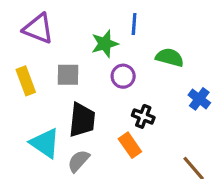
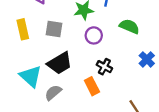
black trapezoid: (82, 120) -> (60, 63), turned 45

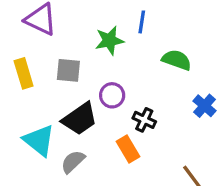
purple circle: (94, 35) -> (112, 95), moved

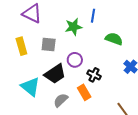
gray semicircle: (73, 162) -> (61, 100), moved

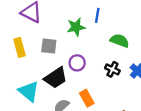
black cross: (94, 75) -> (112, 69), moved

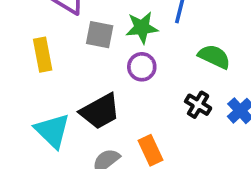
gray square: (49, 46) -> (100, 35), moved
purple circle: (77, 63) -> (142, 67), moved

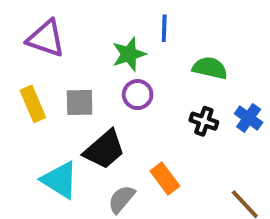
gray square: (100, 35) -> (80, 103), moved

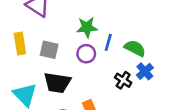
blue line: (164, 28) -> (108, 42), moved
blue cross: (249, 118) -> (145, 71), moved
black trapezoid: (104, 150) -> (57, 83), turned 36

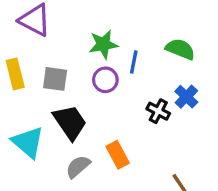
green semicircle: (135, 48) -> (180, 49), moved
black trapezoid: (57, 83) -> (70, 122), turned -128

